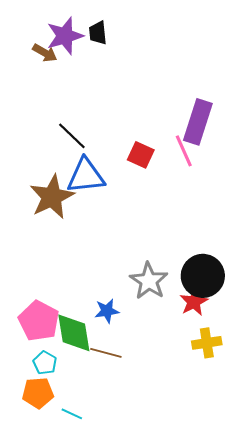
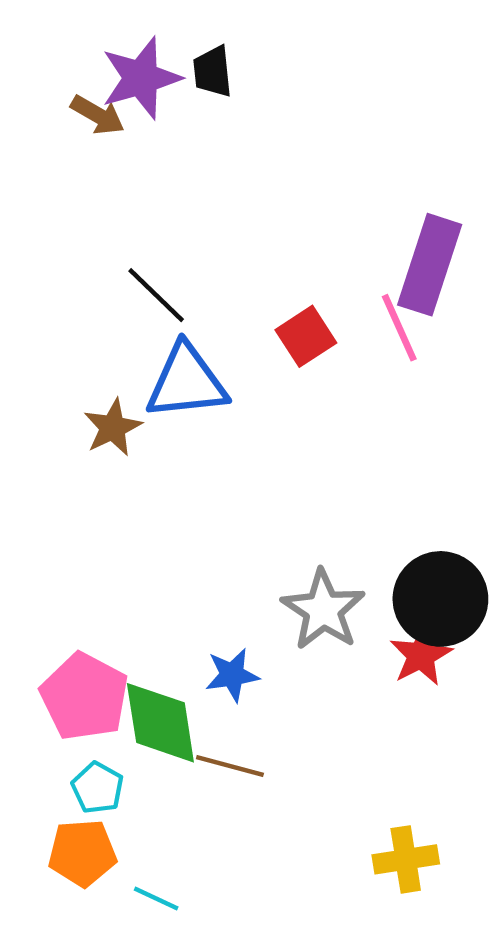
red square: (141, 155) -> (306, 336), turned 32
brown star: (52, 197) -> (113, 427), size x0.6
yellow cross: (207, 343) -> (406, 859), moved

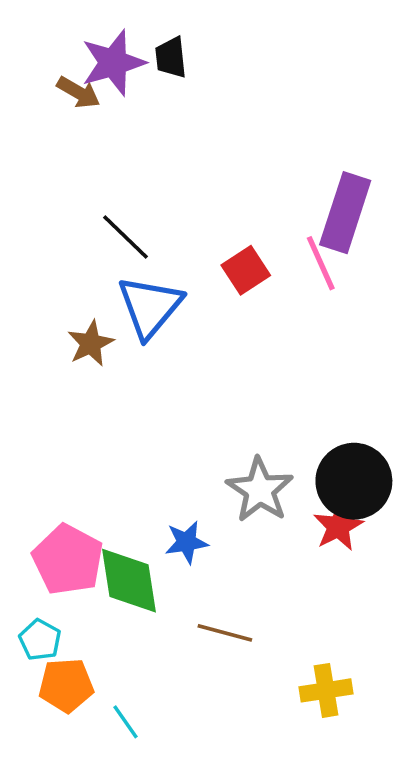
blue triangle: (187, 382) -> (150, 307), turned -44
brown line: (230, 766) -> (225, 633), moved
cyan pentagon: (98, 788) -> (40, 640), moved
cyan line: (156, 898) -> (125, 722), turned 30

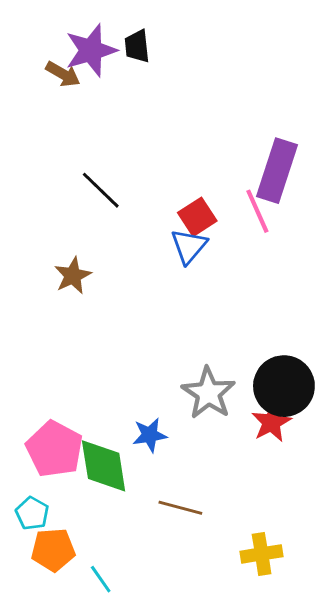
blue triangle: (150, 307) -> (189, 246), moved, size x0.7

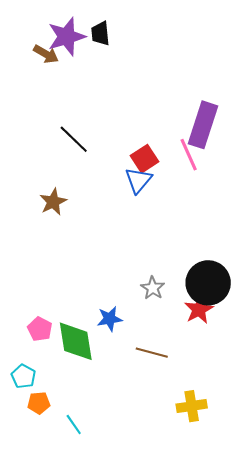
gray star: (208, 393) -> (153, 288), size x0.6
pink pentagon: (55, 449) -> (40, 329), size x0.6
brown line: (180, 508) -> (152, 353), moved
orange pentagon: (53, 550) -> (39, 403), size x0.7

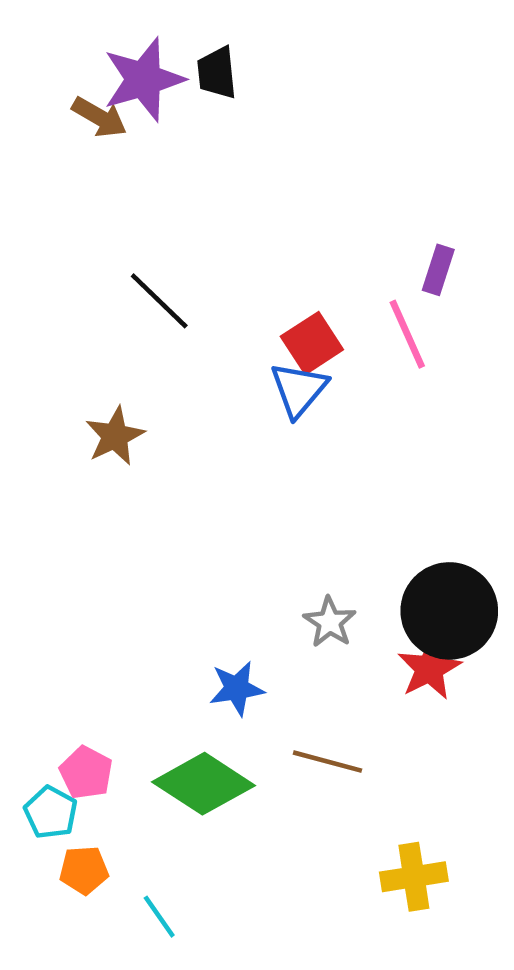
purple rectangle: (203, 125) -> (438, 270), size x0.5
pink pentagon: (40, 329) -> (86, 773), moved
green diamond: (76, 341) -> (203, 784), moved, turned -48

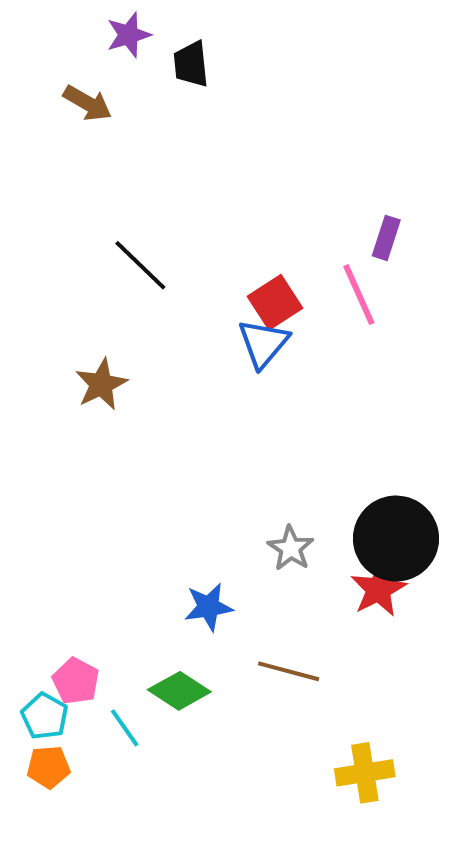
purple star: (144, 79) -> (129, 35), moved, size x0.6
green diamond: (203, 784) -> (179, 691), size x0.7
orange pentagon: (84, 870) -> (49, 767), moved
cyan line: (159, 917) -> (125, 728), moved

